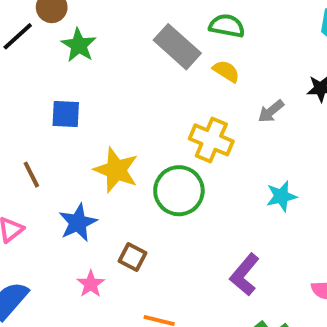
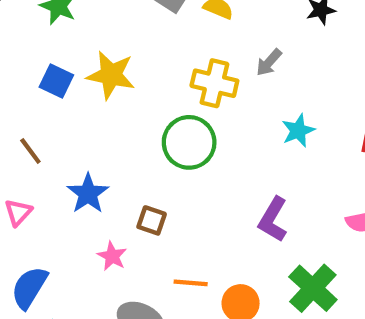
gray arrow: (271, 111) -> (269, 62), moved
blue square: (66, 114) -> (56, 81), turned 32
yellow star: (116, 170) -> (111, 75), moved

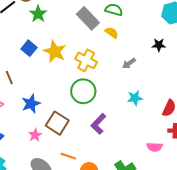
yellow cross: (214, 83) -> (86, 60), moved
brown square: (152, 220) -> (57, 123), size x1.6
purple L-shape: (273, 220) -> (98, 124), moved

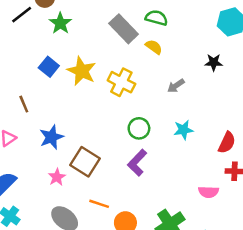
green circle: (83, 91) -> (139, 128), moved, size x0.7

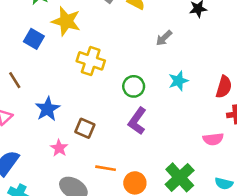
yellow star: (82, 71) -> (66, 21), moved
yellow cross: (121, 82) -> (91, 61), moved
brown square: (85, 162) -> (85, 128), size x0.7

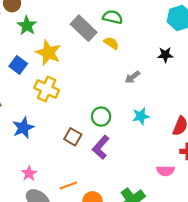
yellow cross: (91, 61) -> (47, 89), moved
brown square: (85, 128) -> (73, 137), moved
pink star: (59, 148) -> (29, 173), moved
orange line: (106, 168) -> (68, 186), turned -36

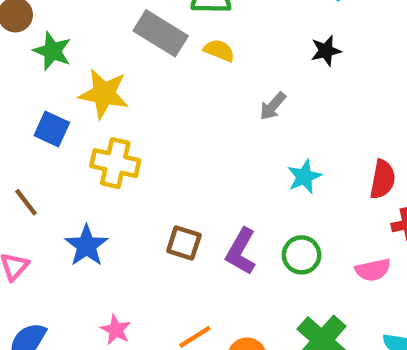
green circle: (101, 117) -> (302, 255), moved

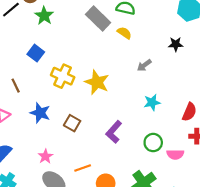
yellow star: (104, 94) -> (97, 82), moved
brown square: (184, 243) -> (72, 123), moved
blue star: (86, 246) -> (40, 113), turned -30
green circle: (302, 255) -> (153, 143), moved

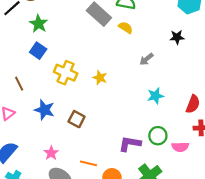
green star: (44, 16) -> (39, 24), moved
yellow star: (97, 82) -> (100, 78), size x0.6
purple L-shape: (114, 132) -> (130, 144), moved, turned 60
orange line: (83, 168) -> (89, 163), turned 35

